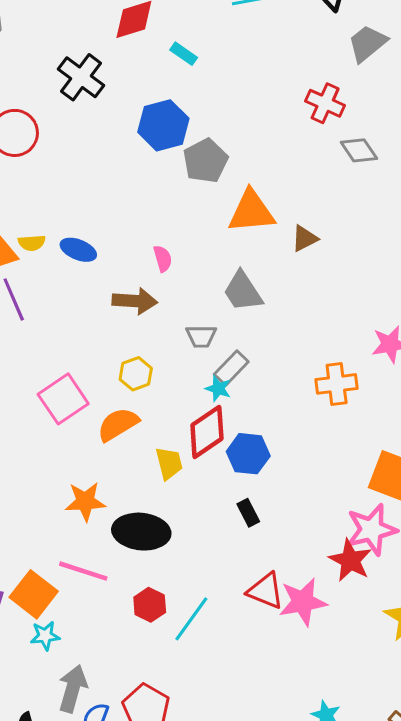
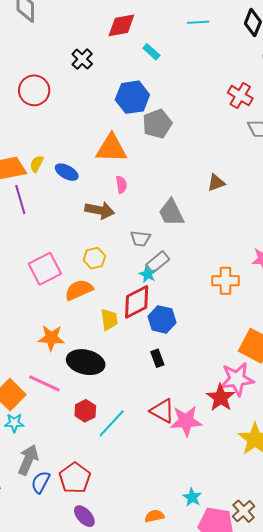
black cross: (81, 77) -> (82, 59), size x0.7
orange triangle: (251, 212) -> (111, 148), moved
yellow semicircle: (32, 243) -> (37, 164), turned 114

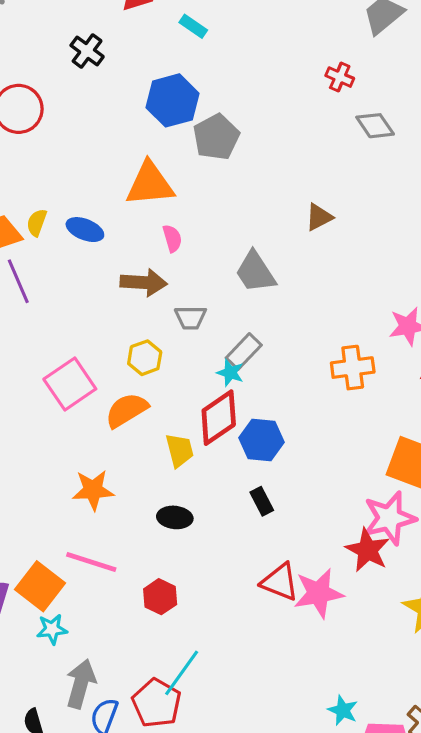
red cross: (240, 96) -> (340, 77), size x0.7
gray trapezoid: (140, 239) -> (190, 318), moved
black ellipse: (86, 362) -> (175, 517), moved, size x0.6
cyan line: (112, 423) -> (182, 673), moved

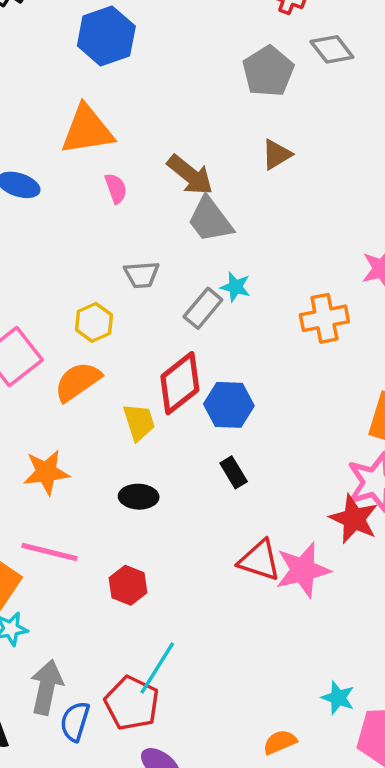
gray pentagon: (216, 137) -> (268, 71), moved
brown arrow: (144, 282) -> (190, 175), moved, turned 39
cyan star: (230, 373) -> (235, 287), moved

